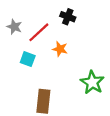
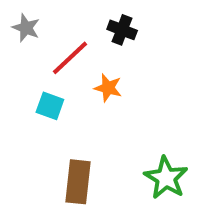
gray star: (14, 27) -> (26, 28), moved
green star: (92, 82) -> (166, 178), moved

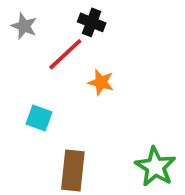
black cross: (122, 30) -> (92, 22), moved
cyan square: (50, 106) -> (39, 118), moved

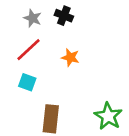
gray star: (24, 26) -> (32, 18), moved
red line: (65, 54) -> (29, 50), moved

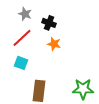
black cross: (64, 16) -> (49, 23), moved
green star: (108, 116) -> (83, 89), turned -30

